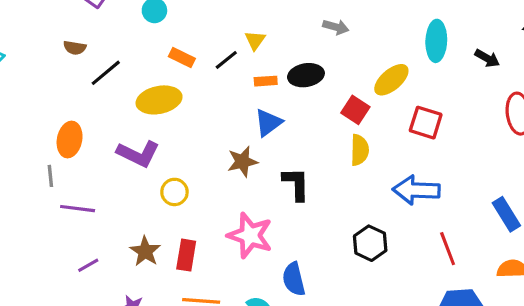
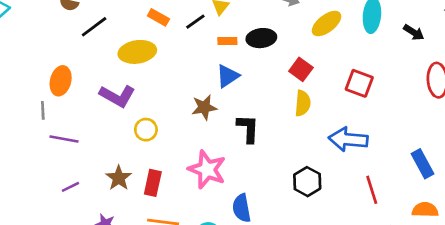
yellow ellipse: (391, 80) -> (327, 24), moved

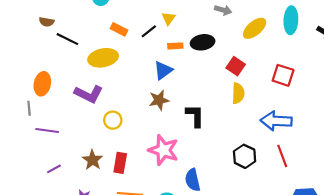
black line: (94, 27) -> (67, 39), turned 65
blue triangle: (228, 76) -> (163, 70), moved
red line: (372, 190) -> (282, 156), moved

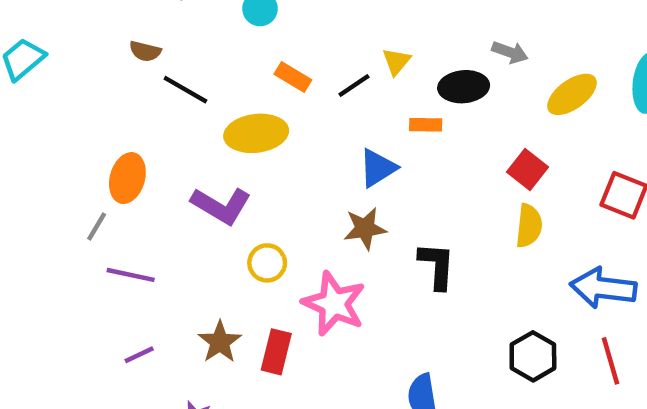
black ellipse: (203, 42) -> (464, 87), moved
orange rectangle: (175, 46) -> (426, 125), moved
gray line: (29, 108) -> (97, 226), turned 32
pink star: (163, 150) -> (334, 304), moved

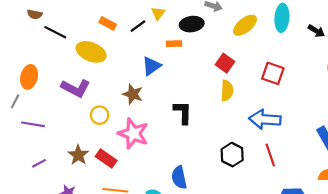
yellow ellipse: (256, 133) -> (91, 52), turned 32
brown star: (365, 228) -> (133, 94), moved, turned 30
red rectangle: (276, 352) -> (106, 159), turned -66

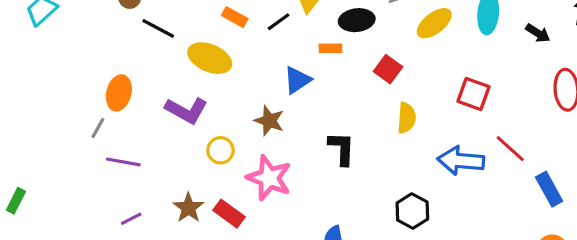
red square: (225, 63) -> (388, 69), moved
red line: (270, 155) -> (510, 149), moved, turned -30

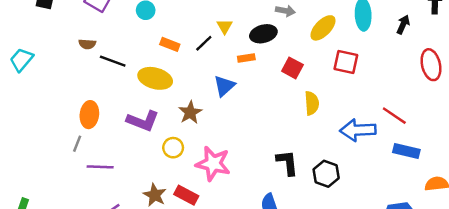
black arrow: (538, 33) -> (403, 25), turned -90
red square: (474, 94) -> (346, 62), moved
brown star: (269, 121) -> (190, 112), moved, turned 30
black L-shape: (342, 148) -> (287, 163), moved
blue rectangle: (549, 189) -> (406, 151), moved, turned -40

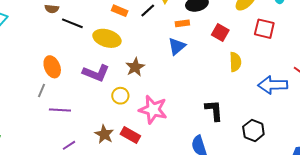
blue triangle: (224, 86) -> (177, 46), moved
orange ellipse: (89, 115) -> (52, 67), turned -30
black hexagon: (326, 174) -> (253, 130), moved

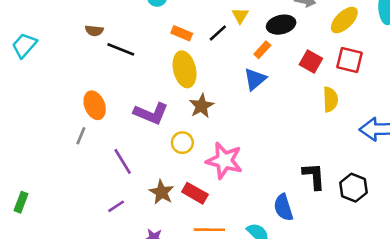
orange rectangle: (182, 23) -> (262, 50), turned -40
red square: (264, 29) -> (350, 60), moved
yellow ellipse: (107, 38) -> (185, 69), moved, turned 60
purple line: (60, 110) -> (123, 161), moved, turned 55
black L-shape: (214, 110) -> (314, 176), moved

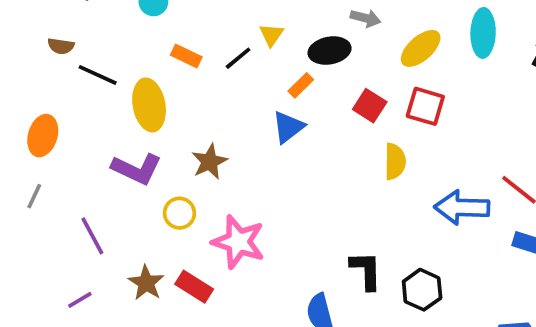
yellow ellipse: (185, 69) -> (149, 105), moved
orange ellipse: (95, 105) -> (43, 136), moved, turned 36

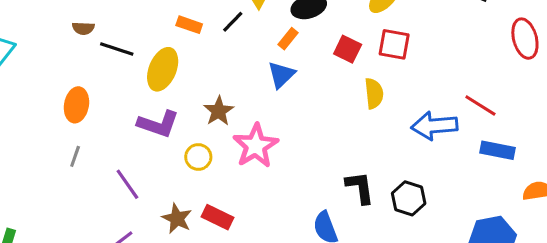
yellow ellipse: (149, 105) -> (163, 69), turned 39
pink star: (238, 242) -> (256, 146), moved, turned 30

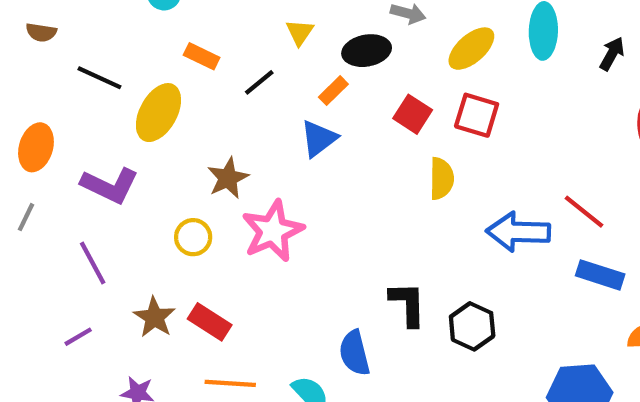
black line: (233, 22) -> (259, 82), moved
brown semicircle: (83, 28) -> (41, 32), moved
purple L-shape: (158, 124) -> (110, 185), moved

